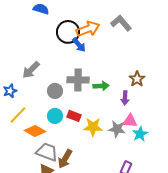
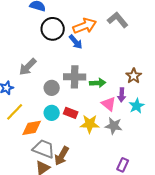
black circle: (68, 32) -> (53, 29), moved
pink triangle: (130, 121) -> (109, 104), moved, turned 35
orange diamond: (35, 131) -> (32, 128), turned -40
cyan star: (140, 134) -> (137, 106), moved

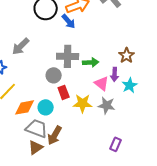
gray circle: (52, 88) -> (54, 75), moved
cyan circle: (52, 113) -> (46, 107), moved
red rectangle: (71, 113) -> (64, 92), turned 48

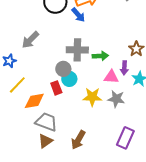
pink triangle: (102, 83) -> (111, 77), turned -35
red rectangle: (64, 92) -> (56, 88), moved
cyan circle: (46, 107) -> (69, 79), moved
brown arrow: (55, 135) -> (78, 140), moved
purple rectangle: (116, 144) -> (125, 138), size x1.5

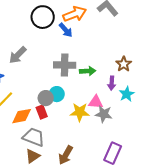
gray circle: (63, 69) -> (46, 98), moved
pink triangle: (111, 77) -> (96, 102), moved
red rectangle: (56, 88) -> (42, 112), moved

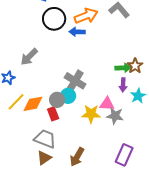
blue arrow: (66, 30) -> (77, 32), turned 133
gray cross: (65, 65) -> (75, 81), moved, turned 30
green arrow: (88, 71) -> (123, 68), moved
orange diamond: (22, 116) -> (33, 104), moved

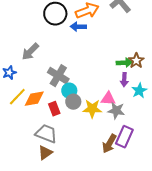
gray cross: (75, 81) -> (58, 76), moved
gray circle: (57, 100) -> (73, 102), moved
purple rectangle: (124, 155) -> (124, 137), moved
brown arrow: (77, 157) -> (109, 144), moved

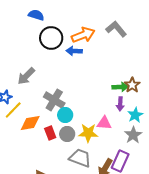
yellow line: (17, 97) -> (13, 110), moved
gray circle: (73, 102) -> (67, 134), moved
gray star: (116, 111) -> (133, 135), moved, turned 30
gray trapezoid: (46, 134) -> (80, 158), moved

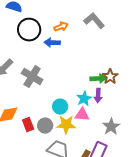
orange arrow: (83, 35) -> (61, 27), size x0.6
gray cross: (54, 100) -> (32, 77), moved
cyan circle: (65, 115) -> (60, 107), moved
cyan star: (135, 115) -> (84, 99), moved

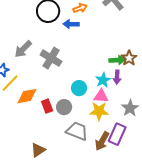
yellow star: (66, 125) -> (99, 111), moved

